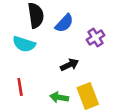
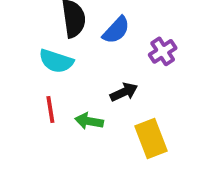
red line: (20, 87) -> (50, 109), moved
green arrow: (59, 97) -> (89, 121), moved

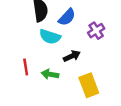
cyan semicircle: (56, 61) -> (50, 37), moved

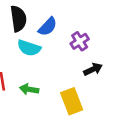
black arrow: (72, 56) -> (93, 69), moved

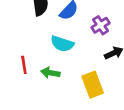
cyan semicircle: (29, 48) -> (62, 44), moved

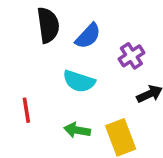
green arrow: (50, 73) -> (77, 130), moved

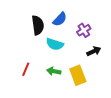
black semicircle: (48, 25) -> (38, 25), moved
red line: (26, 110) -> (26, 69), moved, turned 32

